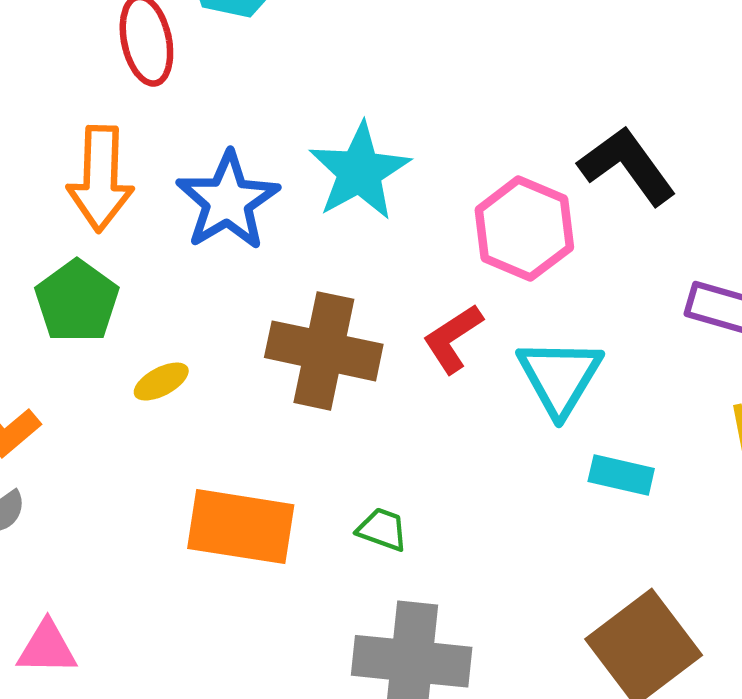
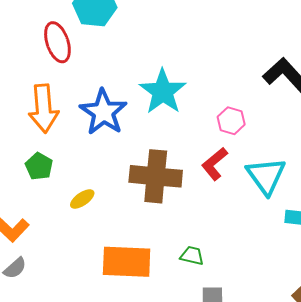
pink hexagon: (524, 229) -> (231, 121), moved, size x0.6
green pentagon: (77, 301) -> (39, 166), size x0.7

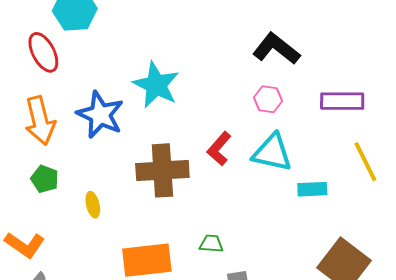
pink hexagon: (231, 121) -> (268, 99), moved
cyan triangle: (266, 176) -> (272, 153), turned -33
yellow ellipse: (82, 199) -> (93, 205), turned -60

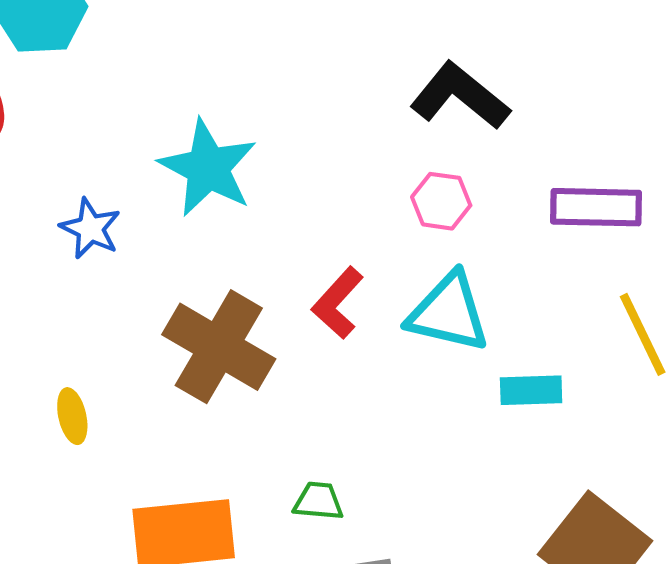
blue star: (100, 115) -> (90, 229), size x0.6
brown cross: (162, 170) -> (219, 347), turned 33

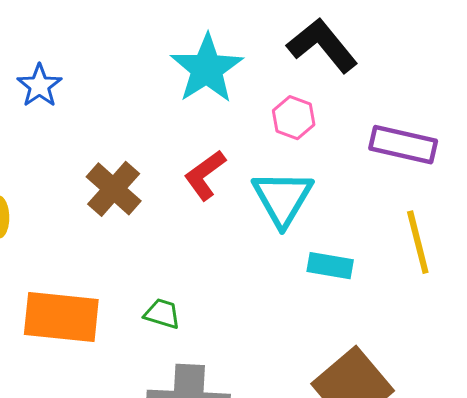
cyan star: (208, 168) -> (207, 69), moved
cyan triangle: (448, 313) -> (282, 198), turned 36
brown cross: (219, 347) -> (114, 189), size x0.7

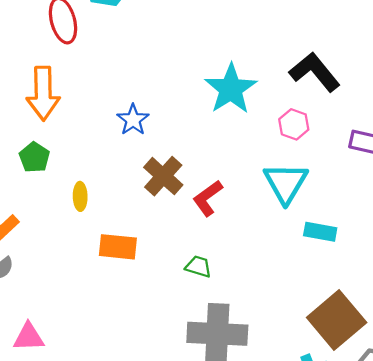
blue star: (39, 86) -> (133, 120), moved
red L-shape: (205, 175) -> (208, 198), moved
orange rectangle: (61, 317) -> (118, 247), moved, size x0.7

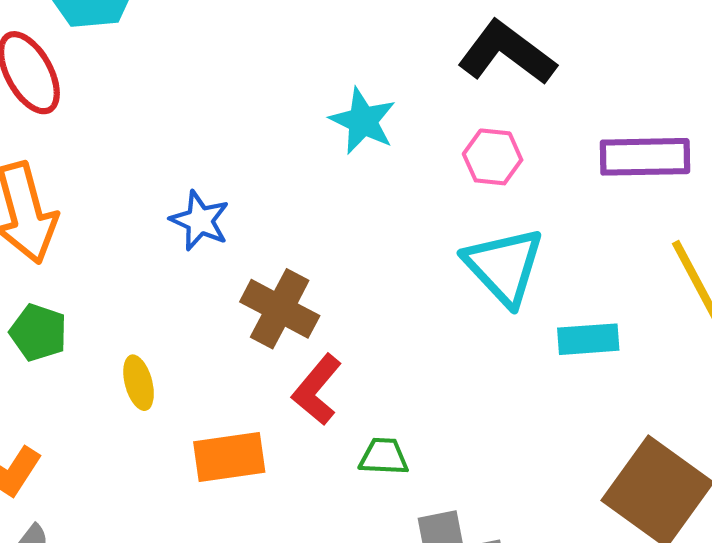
cyan star: (231, 89) -> (363, 121), size x0.7
red L-shape: (208, 198) -> (317, 390), moved

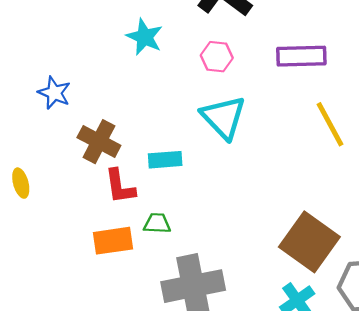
cyan rectangle: (588, 339) -> (165, 160), moved
red L-shape: (317, 390) -> (120, 186), turned -48
orange rectangle: (229, 457) -> (113, 241), moved

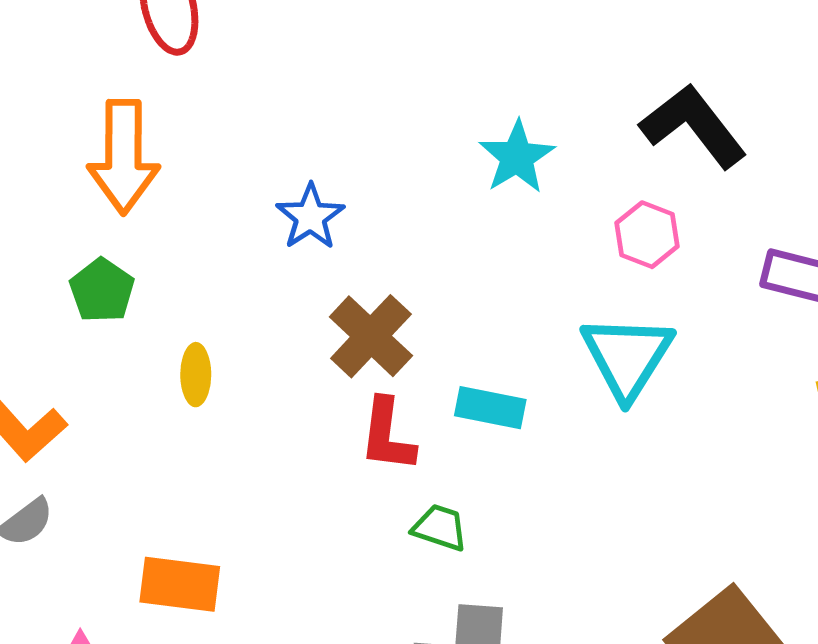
orange rectangle: (113, 241) -> (180, 584), moved

